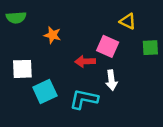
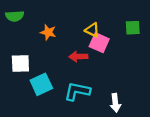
yellow triangle: (128, 21) -> (92, 30), moved
green square: (150, 48) -> (133, 28), moved
white arrow: (111, 80) -> (115, 103), moved

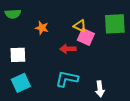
green square: (133, 28) -> (115, 24), size x1.6
cyan square: (41, 84) -> (21, 83), moved

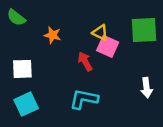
green semicircle: (13, 14) -> (16, 18), turned 42
red arrow: (68, 49) -> (85, 61), turned 63
white arrow: (100, 89) -> (147, 88), moved

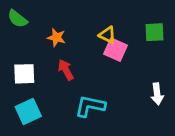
green square: (144, 30) -> (155, 32), size x0.7
red arrow: (85, 61) -> (66, 70), moved

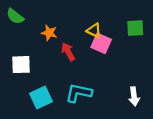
red arrow: (66, 70) -> (68, 52), moved
white arrow: (157, 94) -> (134, 96), moved
cyan square: (28, 111) -> (41, 98), moved

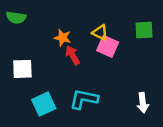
green semicircle: (15, 16) -> (16, 18), turned -30
orange star: (49, 33) -> (63, 38), moved

